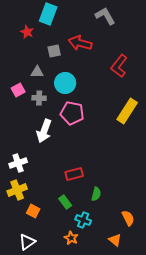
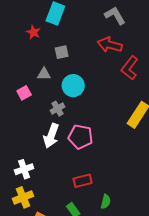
red arrow: (80, 43) -> (110, 45), moved
gray cross: (39, 98) -> (57, 109), moved, turned -32
pink pentagon: (72, 113) -> (80, 137), moved

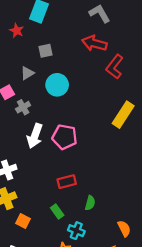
gray triangle: (44, 74) -> (27, 73), turned -32
gray cross: (57, 109) -> (23, 107), moved

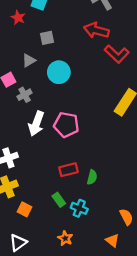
red L-shape: (115, 67) -> (117, 54), turned -85
green semicircle: (90, 203) -> (92, 177), moved
cyan cross: (76, 231) -> (79, 208), moved

